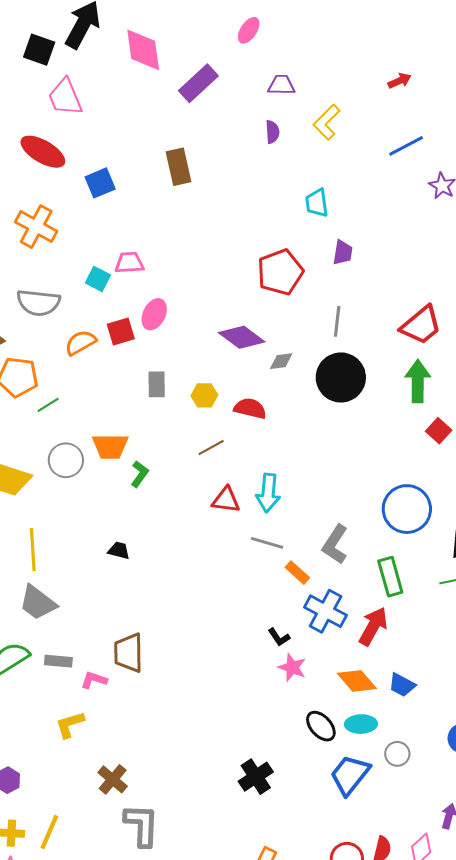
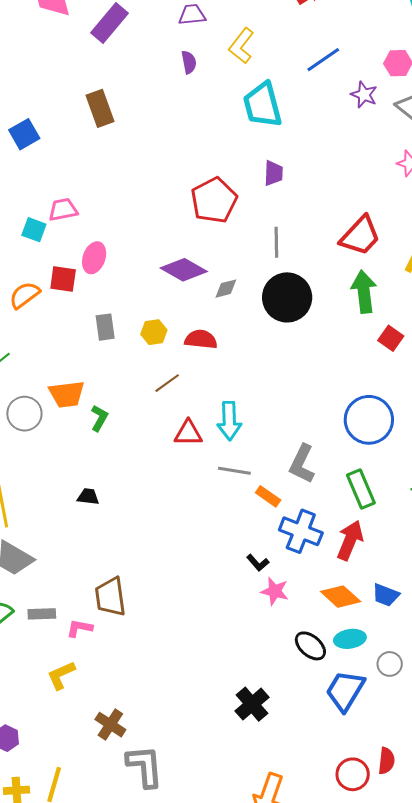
cyan trapezoid: (317, 203) -> (263, 105), moved, size x1.6
red square: (121, 331) -> (63, 279), turned 32

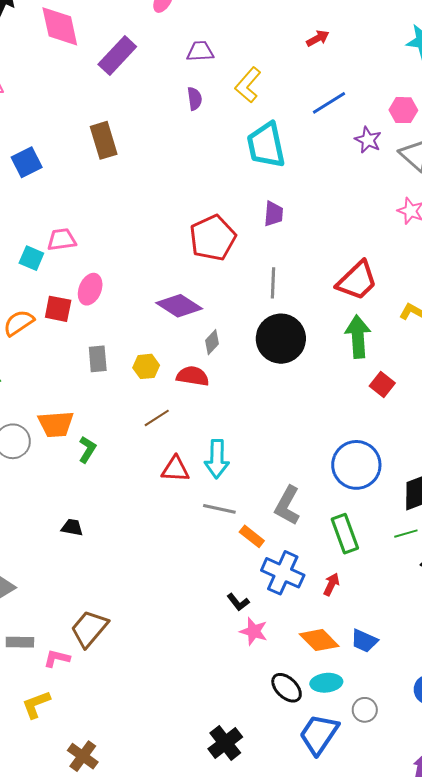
gray diamond: (226, 289) -> (212, 342), moved, turned -35
red arrow: (350, 540) -> (331, 584), size x0.6
brown trapezoid: (110, 597) -> (89, 629), turned 45

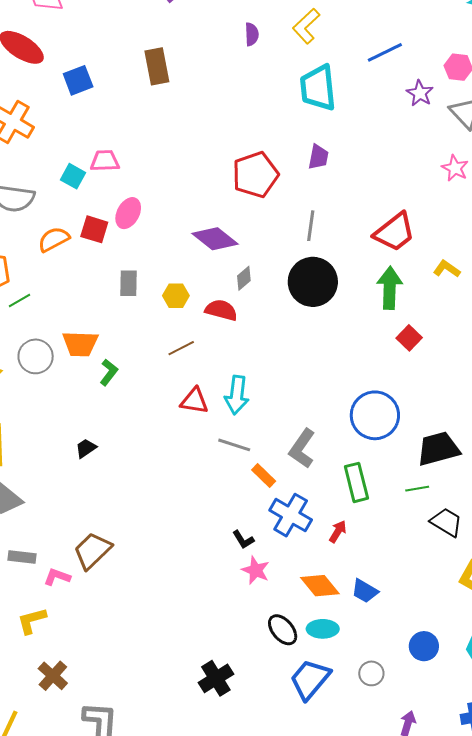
black trapezoid: (72, 527) -> (86, 448), turned -50
gray circle: (365, 710) -> (371, 673), moved
brown cross: (83, 756) -> (53, 676), moved

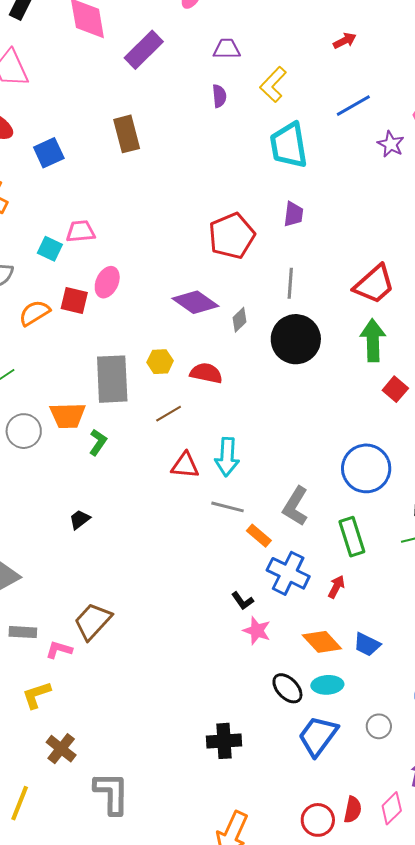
gray diamond: (244, 278) -> (240, 320), moved
gray rectangle: (128, 283) -> (112, 379), moved, size x1.8
black cross: (216, 678) -> (224, 741), turned 32

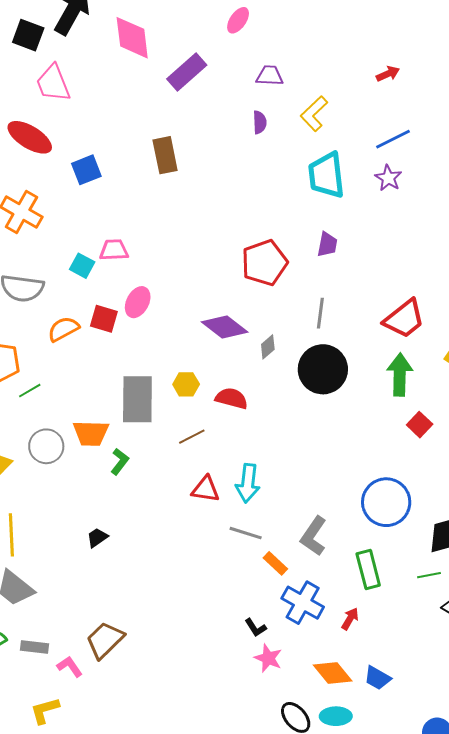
purple star: (391, 144) -> (388, 178), moved
pink L-shape: (59, 650) -> (70, 667), turned 36

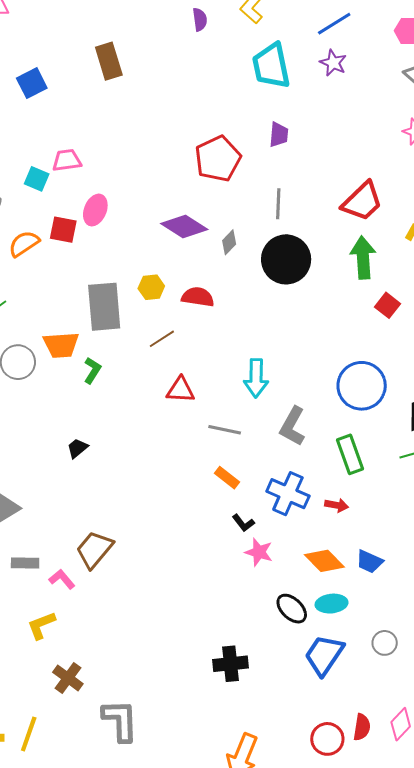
cyan arrow: (248, 483) -> (256, 378), moved
orange rectangle: (275, 563) -> (227, 478), moved
red arrow: (350, 619) -> (337, 505), turned 75

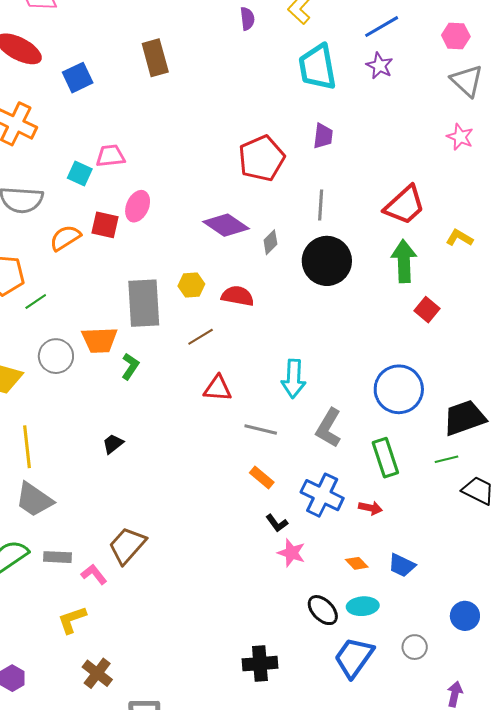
orange diamond: (324, 561) -> (357, 563), size x0.6

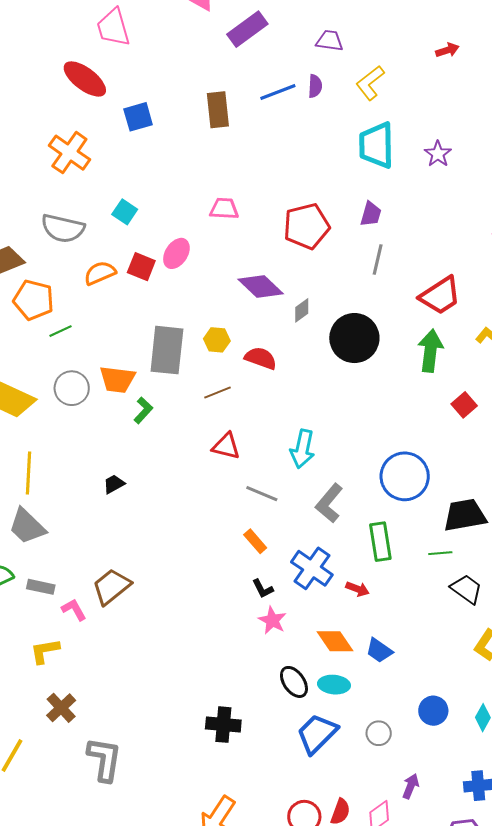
blue line: (382, 27) -> (278, 92), moved
pink trapezoid: (110, 156) -> (224, 209), moved
gray line: (321, 205) -> (378, 259), moved
red square: (427, 310) -> (464, 405), moved
orange diamond: (357, 563) -> (335, 641), size x1.6

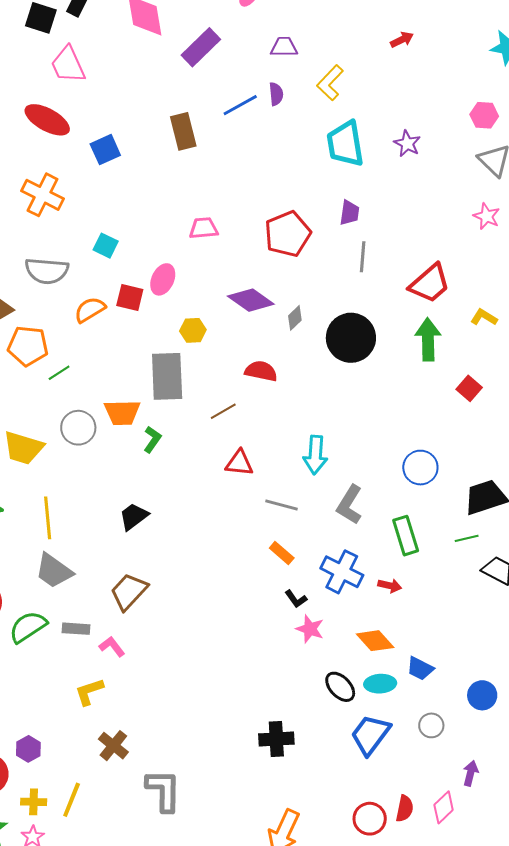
yellow hexagon: (217, 340) -> (193, 330), moved
blue circle: (405, 476) -> (420, 468), size x0.7
black trapezoid: (114, 484) -> (134, 517), size x1.4
brown trapezoid: (111, 587) -> (129, 592), moved
blue trapezoid: (379, 651) -> (420, 669), moved

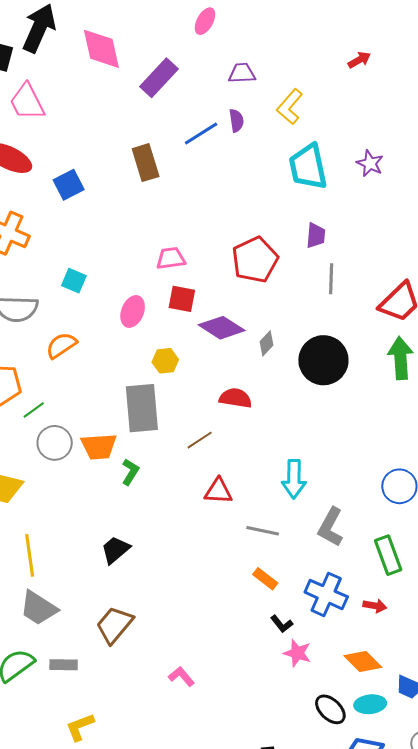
red square: (130, 298) -> (182, 299), moved
gray circle: (78, 428) -> (55, 443), moved
pink L-shape: (112, 647) -> (181, 676), moved

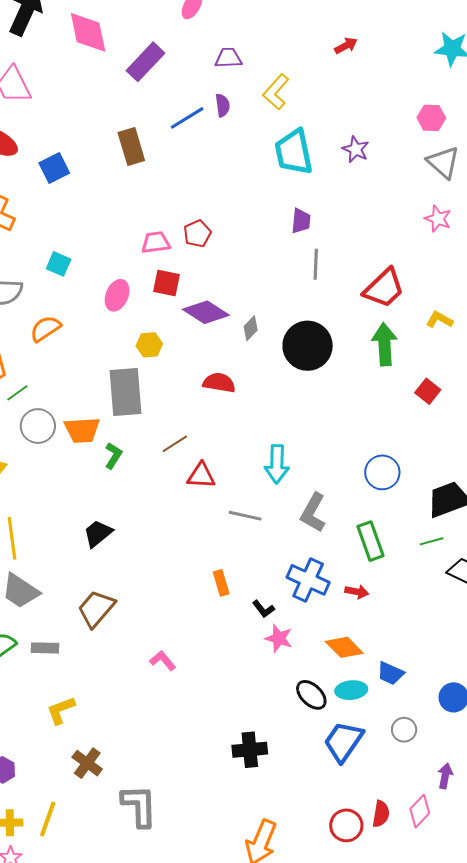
red pentagon: (255, 260) -> (197, 234), moved, size x0.6
brown line: (200, 440) -> (175, 444), moved
orange rectangle: (265, 579) -> (221, 583), moved, turned 35

